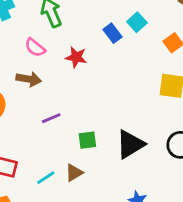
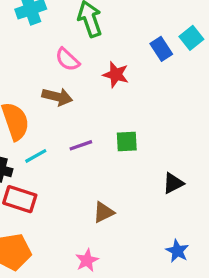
green square: (87, 140) -> (127, 142), moved
black triangle: (130, 144) -> (173, 183), size x0.6
cyan line: (46, 178) -> (36, 156), moved

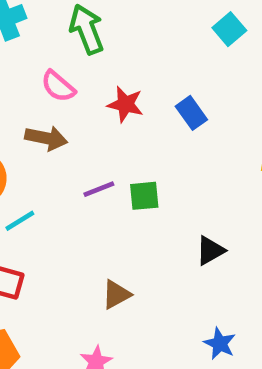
cyan square: (191, 38) -> (229, 29), moved
blue rectangle: (161, 49) -> (191, 113), moved
purple line: (81, 145) -> (99, 189), moved

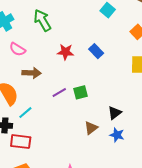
pink semicircle: (58, 86) -> (17, 49), moved
brown triangle: (116, 294) -> (91, 128), moved
blue star: (220, 343) -> (117, 135), moved

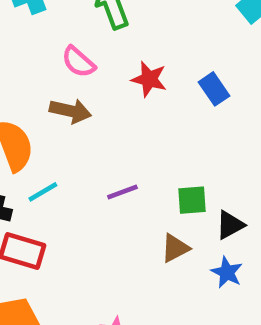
pink semicircle: (17, 49) -> (78, 62), moved
green square: (81, 92) -> (192, 200), moved
purple line: (59, 93) -> (122, 192), moved

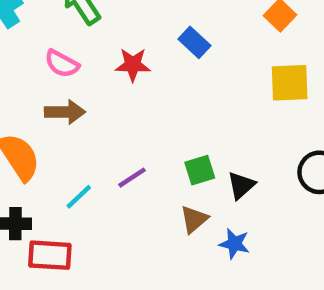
blue rectangle: (214, 89) -> (194, 42), moved
cyan line: (43, 192) -> (79, 197), moved
blue star: (227, 272) -> (234, 244), moved

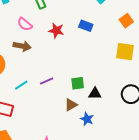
blue rectangle: (194, 42) -> (86, 26), turned -32
black triangle: (241, 185) -> (95, 94), turned 32

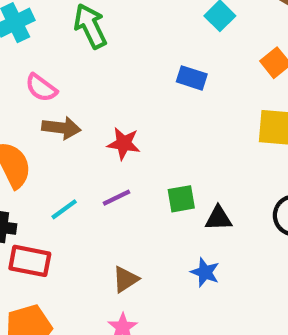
pink semicircle: (25, 24) -> (41, 88), moved
red star: (56, 31) -> (124, 144), moved
brown triangle: (71, 105) -> (126, 279), moved

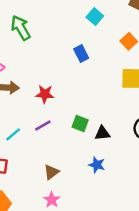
blue rectangle: (192, 78) -> (81, 53), turned 49
green square: (181, 199) -> (80, 123), turned 35

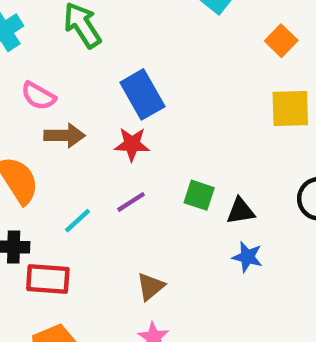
blue rectangle: (81, 53) -> (142, 94), moved, size x1.5
blue star: (97, 165) -> (247, 257), moved

